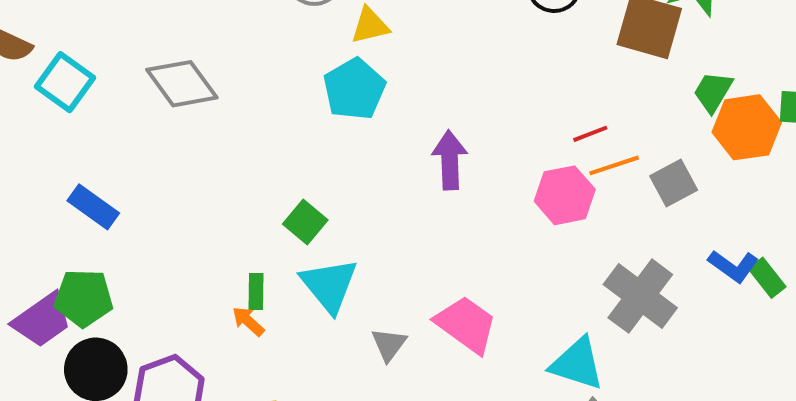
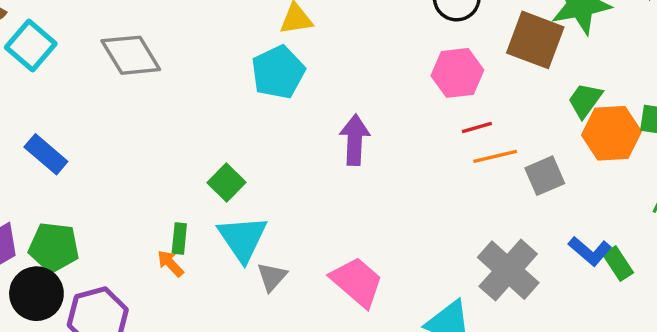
pink hexagon: (565, 195) -> (457, 73), moved
green pentagon: (84, 298) -> (54, 247), moved
gray triangle: (389, 344) -> (272, 277), moved

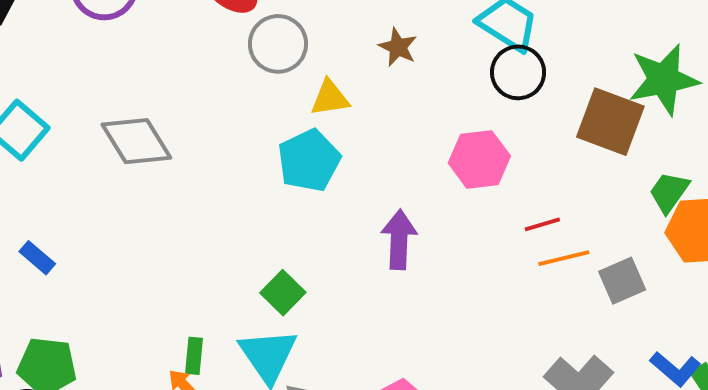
pink hexagon: (457, 73) -> (479, 160), moved
blue rectangle: (46, 154) -> (37, 258), size x0.7
green square: (226, 183) -> (283, 293), moved

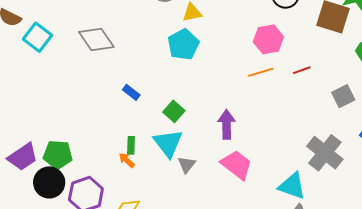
purple arrow: (399, 239) -> (227, 124), moved
blue rectangle: (37, 258) -> (131, 92), moved
orange line: (564, 258) -> (261, 72), moved

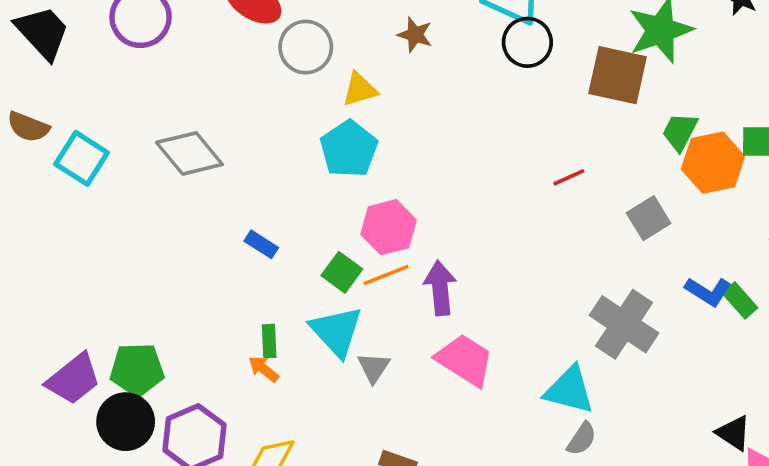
pink hexagon: (268, 39) -> (389, 227), moved
orange line: (261, 72) -> (386, 275), moved

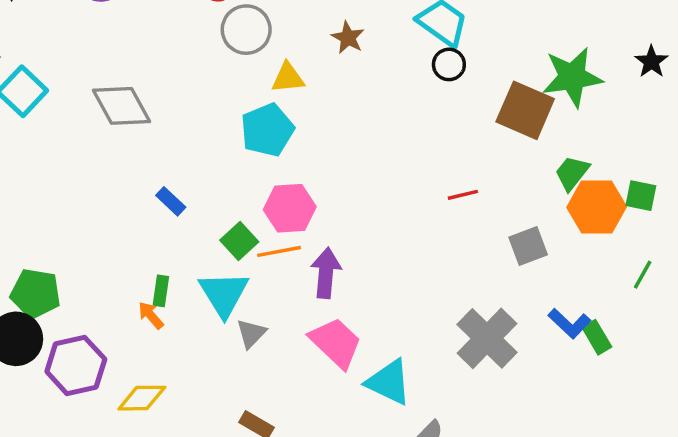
black circle: (527, 42) -> (449, 64), size x0.7
cyan triangle: (569, 390) -> (389, 382), moved

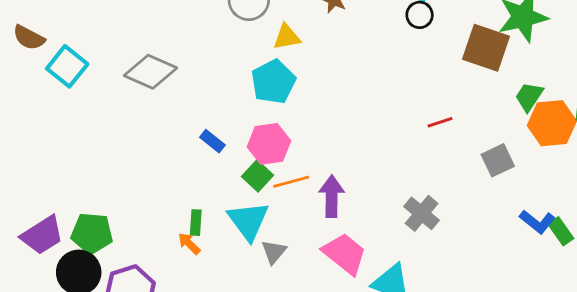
gray diamond: (121, 106) -> (151, 72), turned -33
blue rectangle: (171, 201) -> (212, 141), moved
pink hexagon: (290, 208) -> (269, 144), moved
gray cross: (487, 338) -> (422, 213), moved, size x0.7

